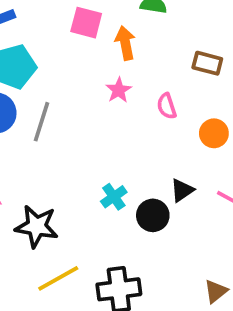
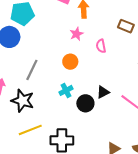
gray line: (42, 122) -> (32, 70), moved
orange circle: (214, 133) -> (70, 62), moved

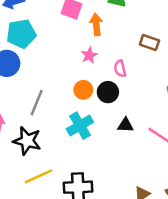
cyan cross: (66, 90) -> (80, 126), size x1.5
black triangle: (103, 92) -> (125, 125), turned 32
black circle: (85, 103) -> (108, 92), moved

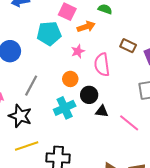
orange arrow: (96, 24) -> (86, 27), turned 72
cyan pentagon: (21, 34) -> (49, 33), moved
pink semicircle: (120, 69) -> (102, 65), size x1.6
black circle: (108, 92) -> (89, 95), moved

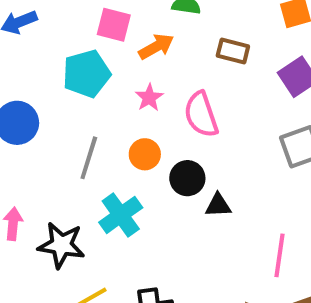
brown rectangle: (128, 46) -> (233, 51), moved
gray line: (31, 86) -> (89, 158), moved
cyan cross: (65, 108) -> (121, 215), moved
pink line: (129, 123) -> (279, 255), moved, turned 70

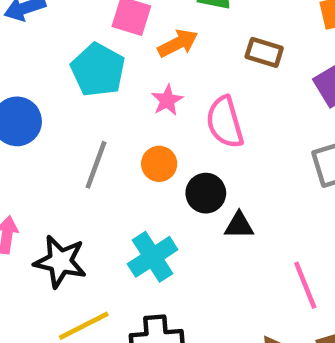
cyan pentagon: (86, 74) -> (98, 70), turned -30
cyan cross: (121, 215) -> (153, 257), moved
pink line: (279, 255) -> (305, 285), turned -33

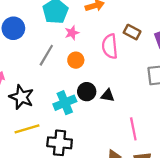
brown rectangle: (264, 52) -> (132, 32), moved
pink star: (167, 100) -> (72, 33), moved
black circle: (206, 193) -> (87, 92), moved

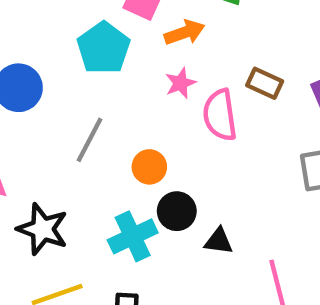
pink star: (72, 33) -> (180, 83), moved
orange circle: (76, 60) -> (149, 167), moved
black triangle: (108, 95) -> (219, 241), moved

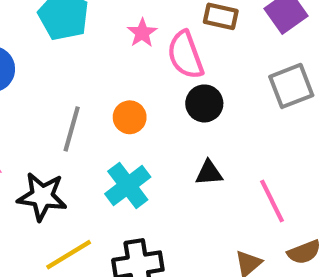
gray line: (90, 140) -> (72, 129), moved
black circle: (177, 211) -> (204, 103), moved

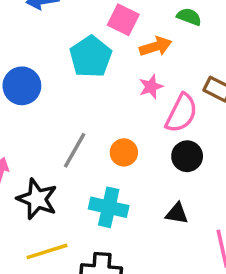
pink semicircle: (185, 55) -> (181, 113), turned -147
cyan cross: (128, 185) -> (109, 207), turned 36

